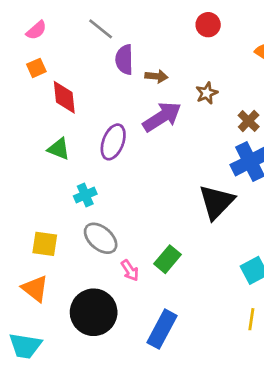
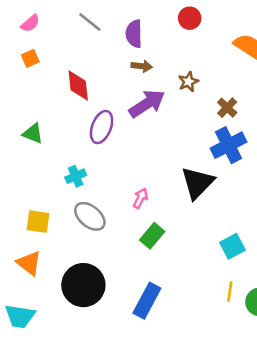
purple semicircle: (124, 60) -> (134, 34), moved
red diamond: (64, 97) -> (78, 86), moved
green triangle: (59, 149) -> (33, 133), moved
pink arrow: (130, 270) -> (140, 198), moved, turned -120

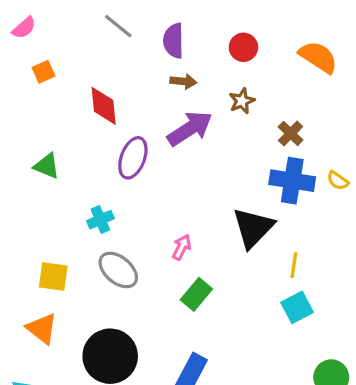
red circle: (190, 18) -> (243, 47), moved
pink semicircle: (30, 23) -> (24, 28), moved
blue cross: (229, 145) -> (292, 181), turned 36
yellow line: (230, 292) -> (294, 265), moved

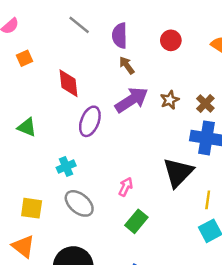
brown arrow: (183, 81) -> (127, 65), turned -132
brown star: (242, 101) -> (170, 100), moved

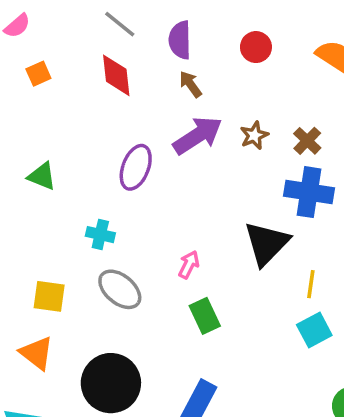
red diamond: (68, 83) -> (116, 75), moved
cyan cross: (66, 167) -> (100, 235), turned 36
green rectangle: (136, 221) -> (205, 316), turned -65

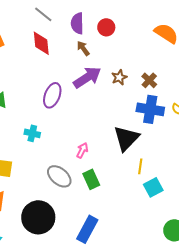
red circle: (256, 47) -> (106, 27), moved
yellow line: (311, 284) -> (140, 166), moved
gray ellipse: (120, 289) -> (59, 176), moved

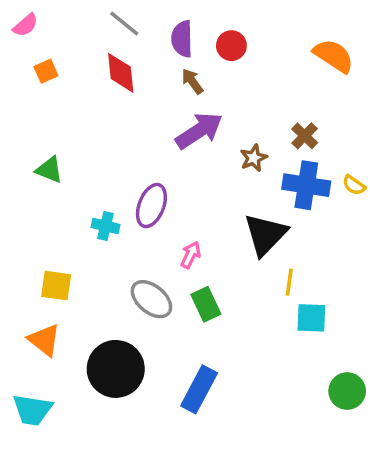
brown star: (119, 77) -> (254, 158), moved
purple ellipse: (52, 95) -> (151, 206), moved
cyan square: (153, 187) -> (311, 318), turned 30

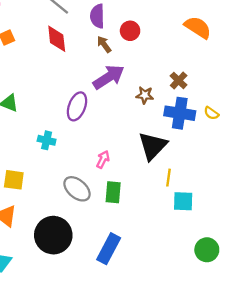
red circle: (231, 46) -> (130, 31), moved
brown star: (254, 158) -> (145, 95), turned 30
purple ellipse: (151, 206) -> (77, 106), moved
green rectangle: (206, 304) -> (113, 192), turned 30

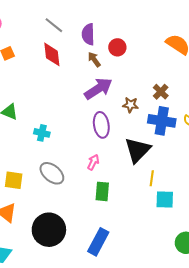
purple ellipse: (77, 106) -> (101, 125), moved, turned -30
cyan cross: (47, 140) -> (42, 133), moved
gray ellipse: (77, 189) -> (52, 173), moved

